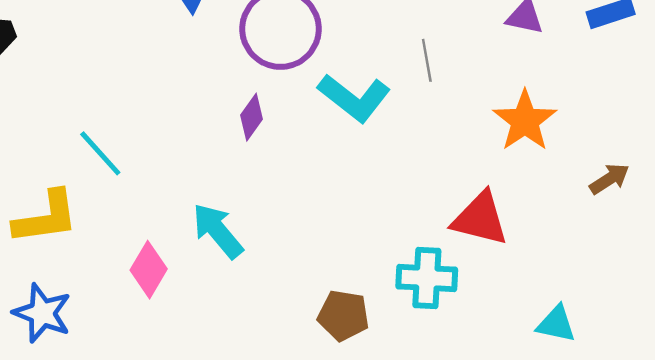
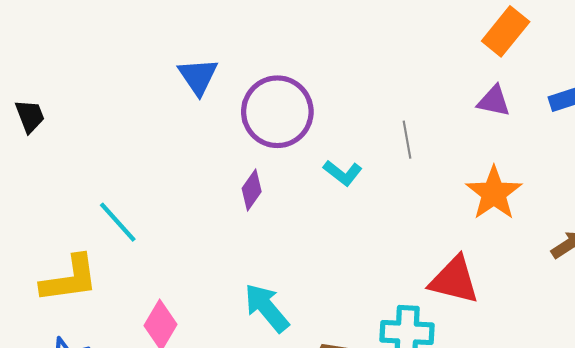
cyan L-shape: (354, 98) -> (343, 173), size x0.6
cyan arrow: (218, 231) -> (267, 308), moved

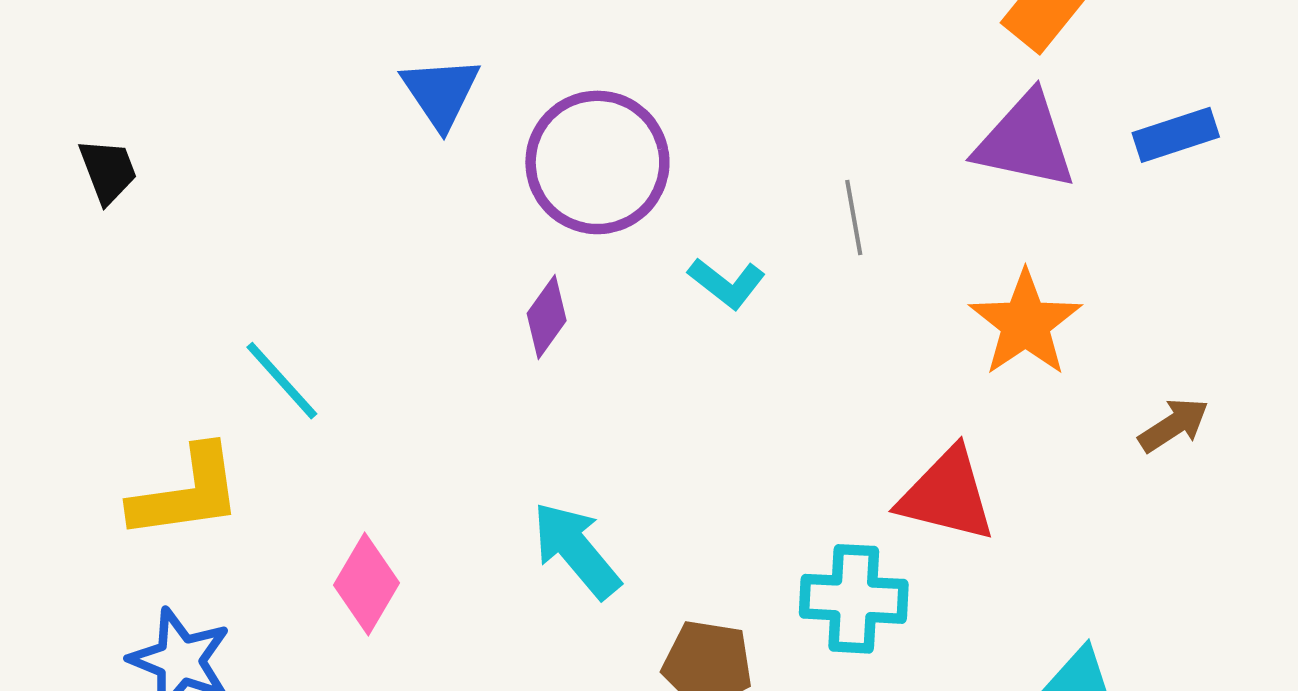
purple triangle: (494, 101) -> (1025, 141), size x1.6

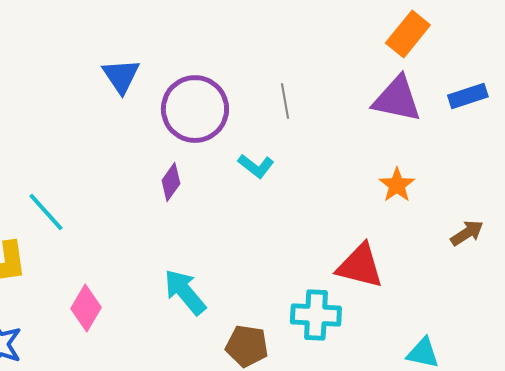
gray line: (854, 218) -> (285, 101), moved
orange star: (1025, 323) -> (397, 185), size x0.7

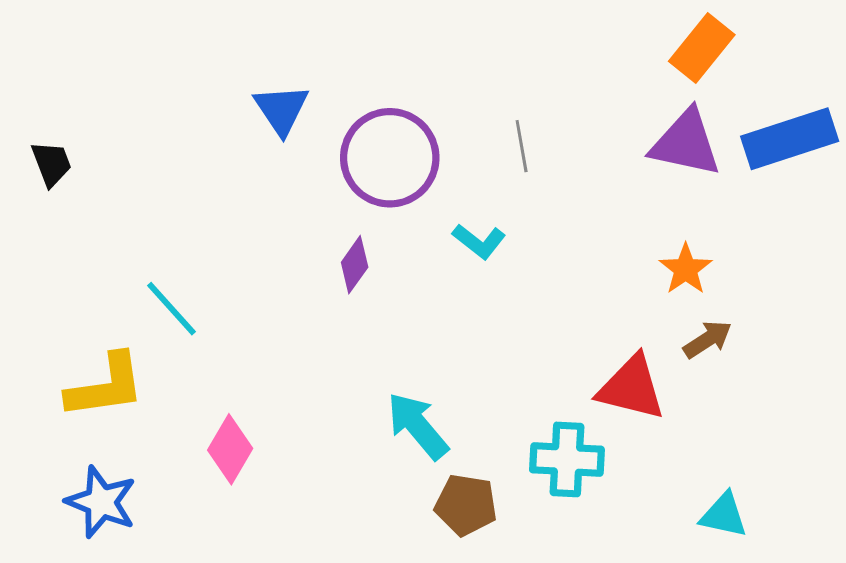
blue rectangle: (468, 96) -> (790, 139), size x1.6
brown arrow: (467, 233) -> (708, 339), moved
cyan arrow: (185, 292) -> (418, 426), moved

